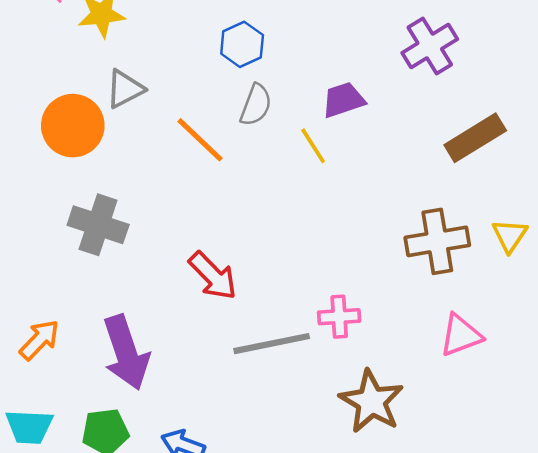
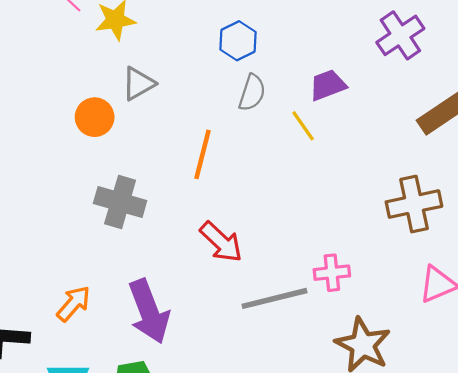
orange circle: (73, 126) -> (95, 117), size x0.7
orange line: (200, 140) -> (203, 154), moved, turned 63

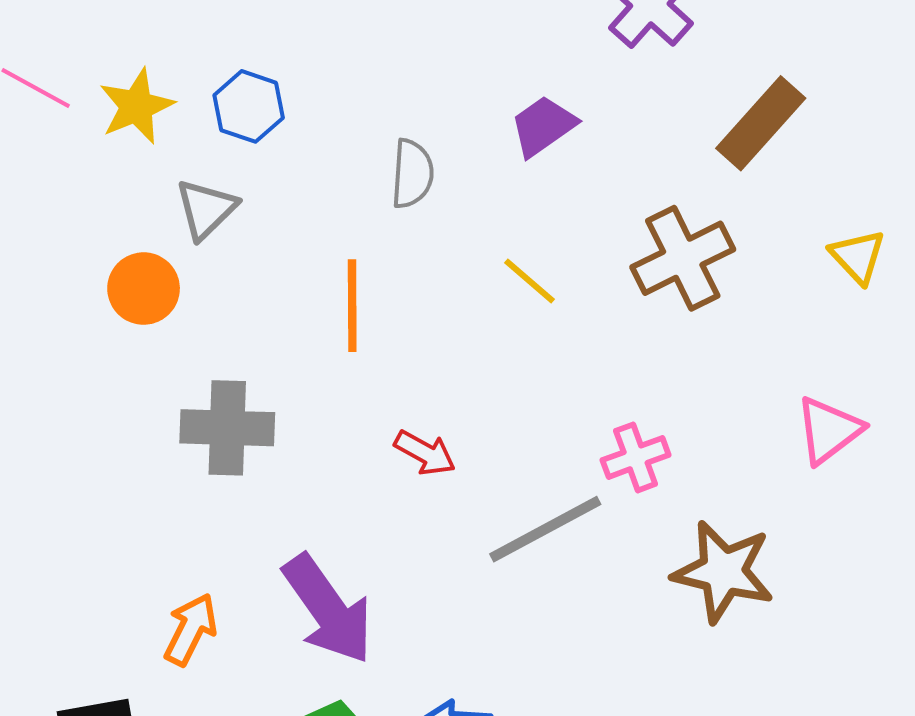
blue hexagon: (238, 41) -> (249, 106), moved
yellow line: (303, 126) -> (530, 281), moved
brown cross: (414, 204) -> (683, 258), moved
red arrow: (221, 242) -> (425, 453), size x0.7

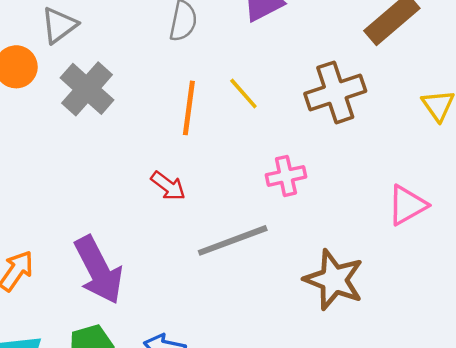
orange line: (352, 306) -> (189, 108), moved
gray cross: (227, 428) -> (87, 89), moved, turned 32
pink cross: (636, 457) -> (286, 176), moved

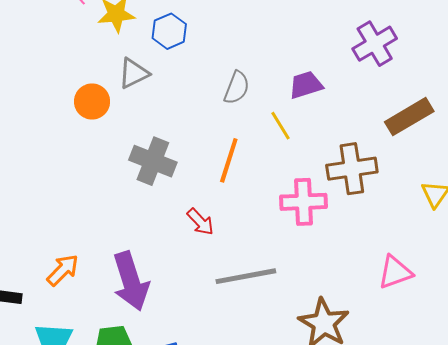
gray cross: (87, 89) -> (153, 161), moved, turned -30
yellow line: (243, 93) -> (281, 126), moved
pink cross: (286, 176) -> (303, 202), moved, size x1.4

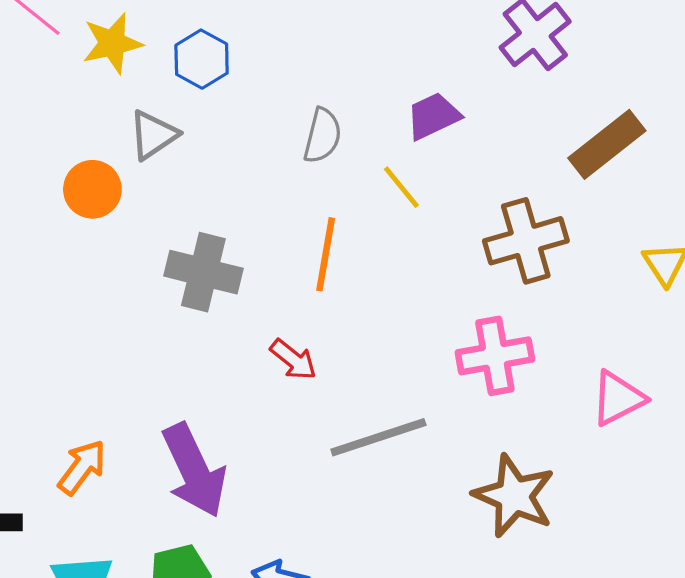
pink cross: (303, 202) -> (495, 356), moved

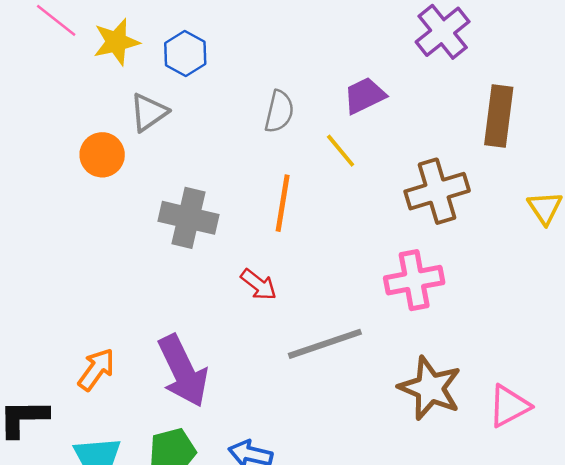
brown rectangle: (607, 144) -> (499, 116), turned -44
pink triangle: (618, 398) -> (509, 406), moved

